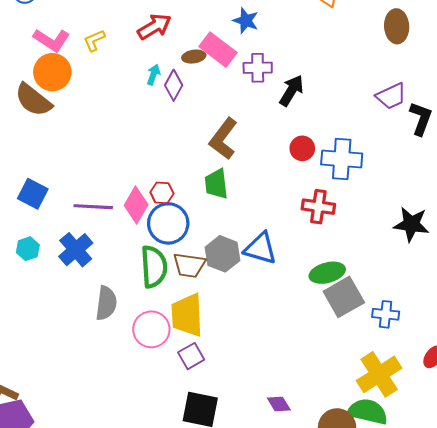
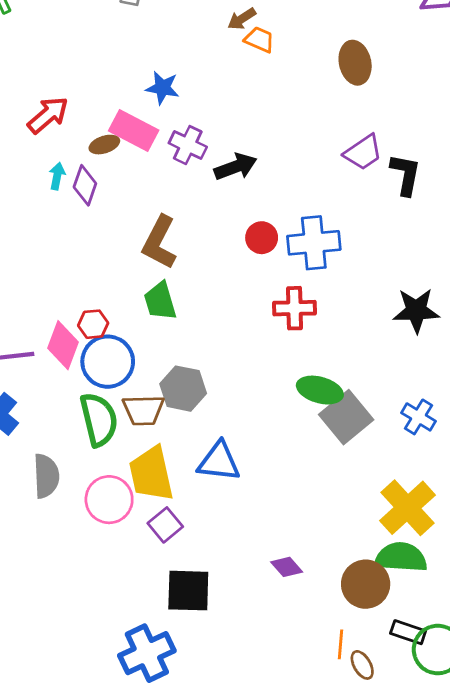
purple cross: (258, 68) -> (188, 145), turned 36
black arrow: (291, 91) -> (236, 167), turned 48
blue triangle: (260, 248) -> (219, 462), moved
green ellipse: (327, 273) -> (320, 390), turned 40
blue cross: (386, 314) -> (418, 417), moved, turned 35

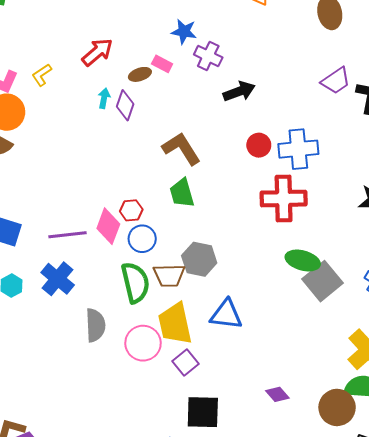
pink rectangle: (134, 130) -> (162, 64), size x0.6
purple cross: (188, 145) -> (208, 56), moved
brown L-shape: (159, 242) -> (181, 149), turned 120
red cross: (294, 308) -> (284, 199), size x1.4
blue circle: (108, 362) -> (142, 239), size x0.7

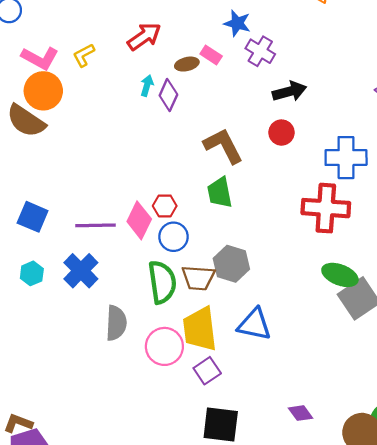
red circle: (259, 145) -> (282, 133), moved

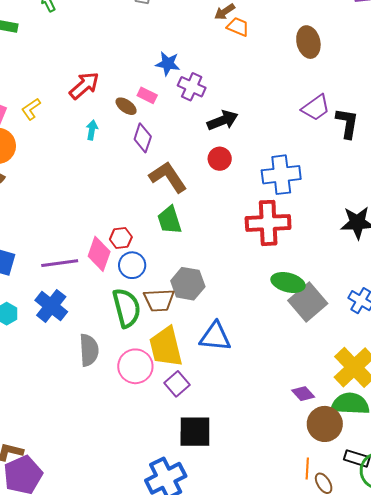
brown ellipse: (187, 64) -> (126, 106), turned 55
purple diamond: (168, 95) -> (143, 138), moved
purple diamond: (301, 413) -> (303, 394), moved

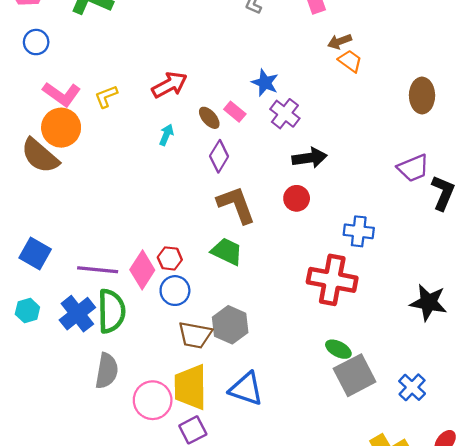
blue cross: (281, 175) -> (359, 231), size x0.7
green trapezoid: (170, 220) -> (227, 251), turned 120
green ellipse: (288, 283) -> (338, 349), size x0.7
green semicircle: (127, 308) -> (111, 311), moved

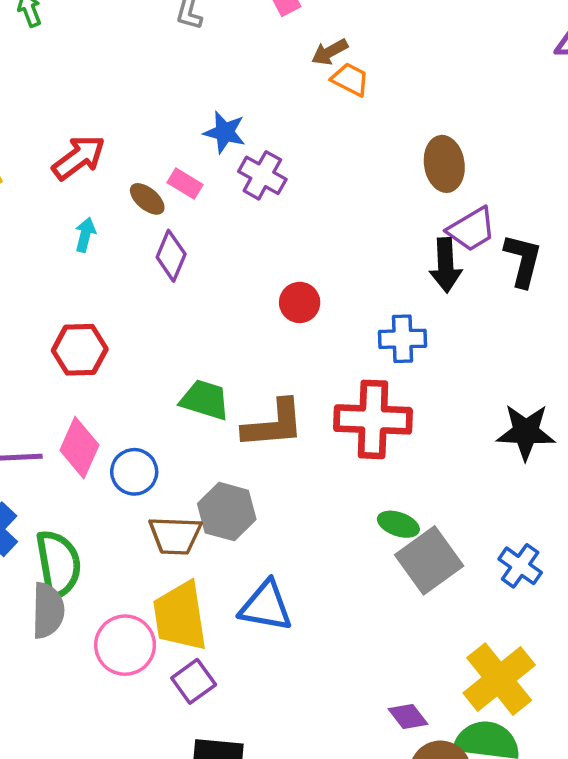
brown ellipse: (422, 96) -> (444, 164), moved
black arrow: (309, 158) -> (446, 265), moved, turned 104
brown L-shape: (236, 205) -> (273, 424), moved, turned 114
red hexagon: (170, 258) -> (80, 350), moved, size x1.4
green semicircle: (111, 311) -> (58, 564), moved

